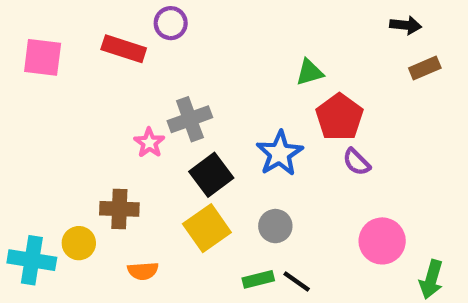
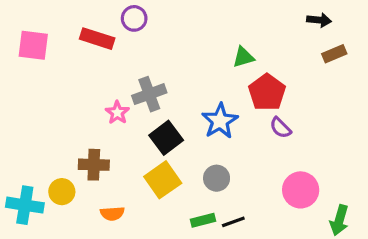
black line: (297, 282) -> (233, 222), turned -55

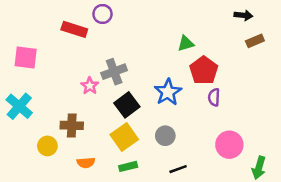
pink square: (33, 45) -> (26, 58), moved
purple semicircle: (280, 128) -> (214, 97), turned 48
cyan cross: (25, 205) -> (19, 106), moved, turned 32
green rectangle: (203, 220) -> (128, 166), moved

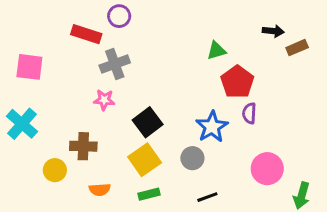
black arrow: (243, 15) -> (273, 31), moved
gray cross: (114, 72) -> (115, 64), moved
pink star: (90, 86) -> (104, 100), turned -30
blue star: (168, 92) -> (212, 127), moved

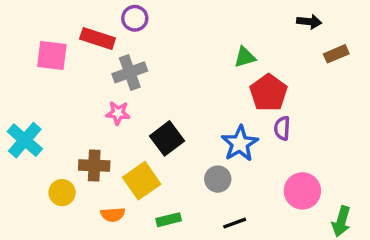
black arrow: (273, 31) -> (309, 22), moved
pink square: (29, 67) -> (52, 55), moved
yellow square: (145, 160) -> (142, 181), moved

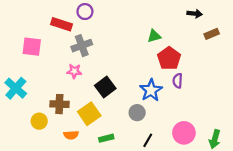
pink square: (52, 55) -> (32, 47), moved
pink circle: (302, 191) -> (184, 133), moved
black line: (235, 223) -> (148, 140), turned -40

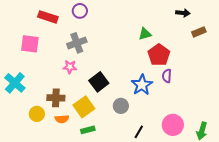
red rectangle: (62, 24) -> (48, 17), moved
gray circle: (137, 113) -> (121, 106), moved
orange semicircle: (71, 135) -> (62, 119), moved
green rectangle: (106, 138) -> (88, 130), moved

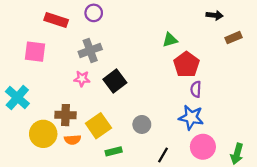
black square: (99, 82) -> (115, 81), moved
blue star: (142, 85) -> (191, 117), moved, turned -30
yellow circle: (37, 114) -> (43, 134), size x1.5
green rectangle: (88, 130) -> (114, 151), moved

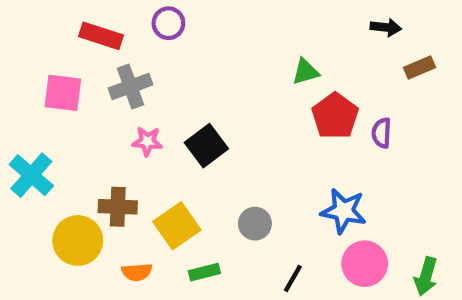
gray cross: (90, 50) -> (130, 86), moved
purple semicircle: (196, 89) -> (382, 133), moved
orange semicircle: (73, 140) -> (137, 272), moved

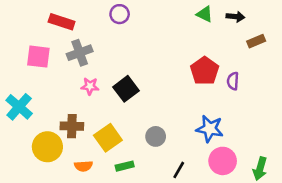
purple circle: (168, 23) -> (120, 14), moved
green triangle: (306, 72) -> (205, 14), moved, turned 42

